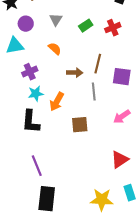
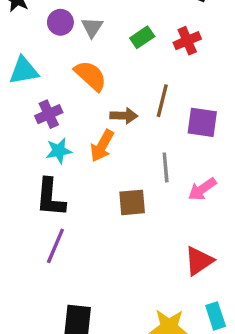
purple circle: (26, 24) -> (60, 22), moved
orange semicircle: (55, 49) -> (90, 76), size x1.5
gray line: (94, 92) -> (166, 167), moved
orange arrow: (57, 102) -> (102, 146), moved
purple line: (37, 166) -> (55, 246), moved, turned 45

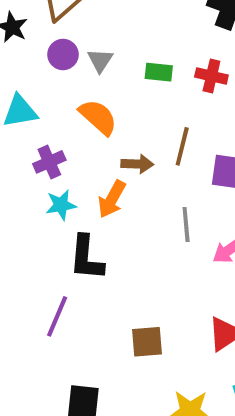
green rectangle: (142, 37) -> (159, 72), turned 40
red cross: (187, 41) -> (211, 76), turned 36
black L-shape: (50, 197) -> (86, 258), moved
brown square: (132, 202) -> (147, 342), moved

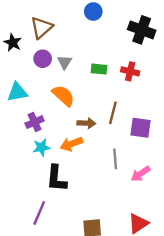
orange arrow: (112, 199) -> (71, 144), turned 40

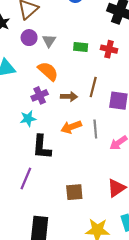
purple cross: (35, 122) -> (40, 95), moved
orange arrow: (71, 144) -> (71, 127), moved

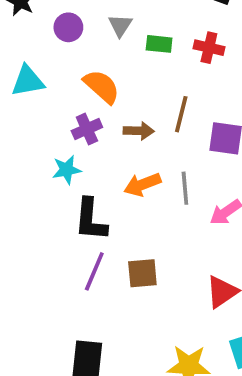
gray triangle: (49, 41) -> (120, 25), moved
purple line: (26, 179) -> (94, 271), moved
brown square: (74, 192) -> (142, 273), moved

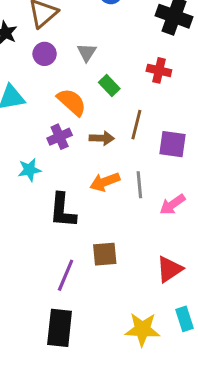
green rectangle: (159, 44) -> (109, 85), moved, turned 40
cyan star: (67, 170) -> (29, 170), moved
purple line: (94, 271) -> (66, 275), moved

